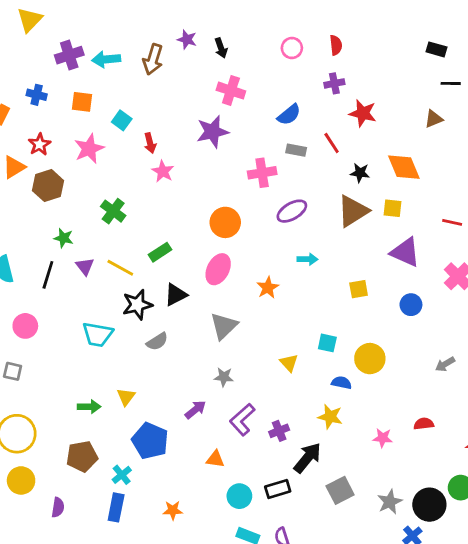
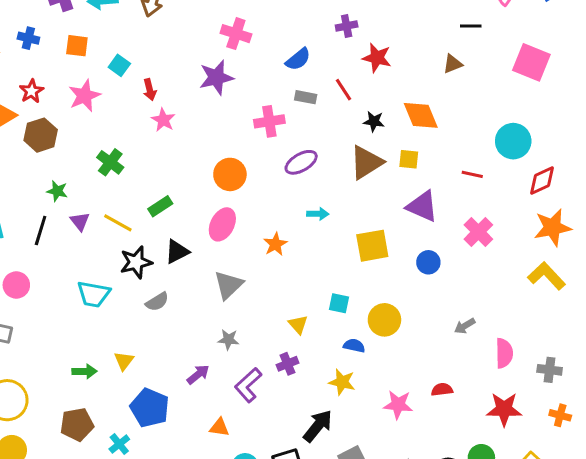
yellow square: (359, 289) -> (372, 246), size x1.6
purple cross: (279, 431) -> (287, 364), moved
pink star: (383, 438) -> (398, 405), size x1.4

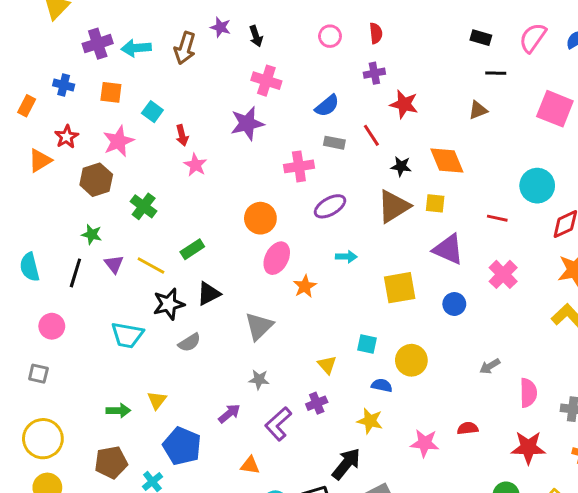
brown hexagon: (41, 135) -> (96, 180), moved
pink ellipse: (222, 224) -> (277, 258), moved

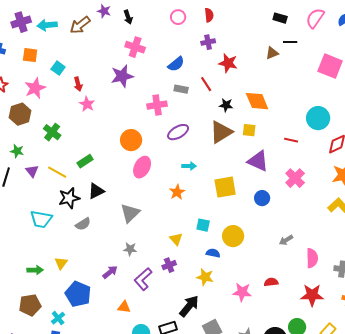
brown arrow: (185, 48) -> (80, 25), turned 35
brown triangle: (478, 110) -> (272, 53), moved
orange star: (305, 286) -> (177, 192), moved

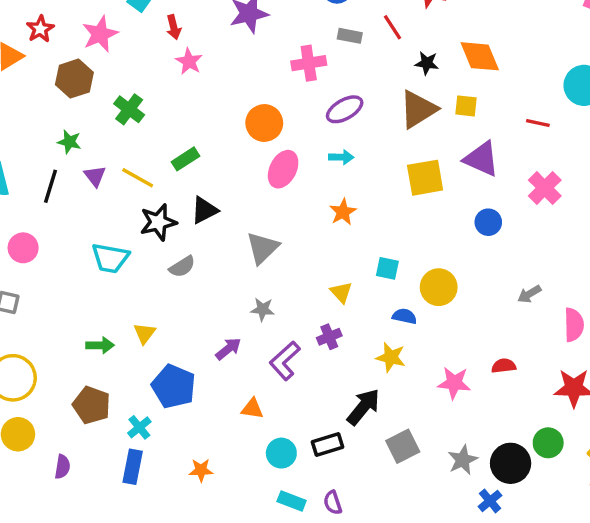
cyan arrow: (189, 166) -> (341, 157), moved
yellow square: (225, 187) -> (425, 178), moved
brown pentagon: (30, 305) -> (92, 405), turned 30

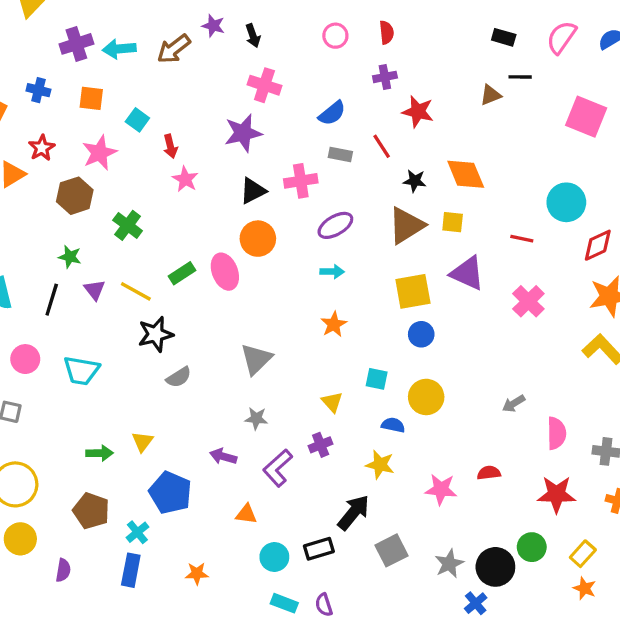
pink ellipse: (283, 169) -> (225, 272), moved, turned -48
black triangle: (204, 210) -> (253, 191), moved
blue circle: (488, 222) -> (421, 334), moved
cyan trapezoid: (110, 258) -> (81, 371), moved
purple arrow: (228, 349) -> (223, 456), turned -125

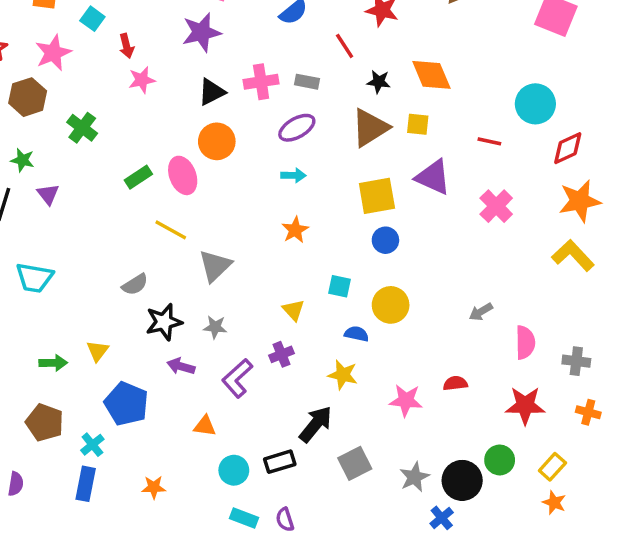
gray rectangle: (340, 154) -> (307, 82), moved
pink star: (185, 179) -> (142, 80), turned 30
yellow line: (136, 291) -> (171, 230), moved
black star: (156, 334) -> (164, 322), moved

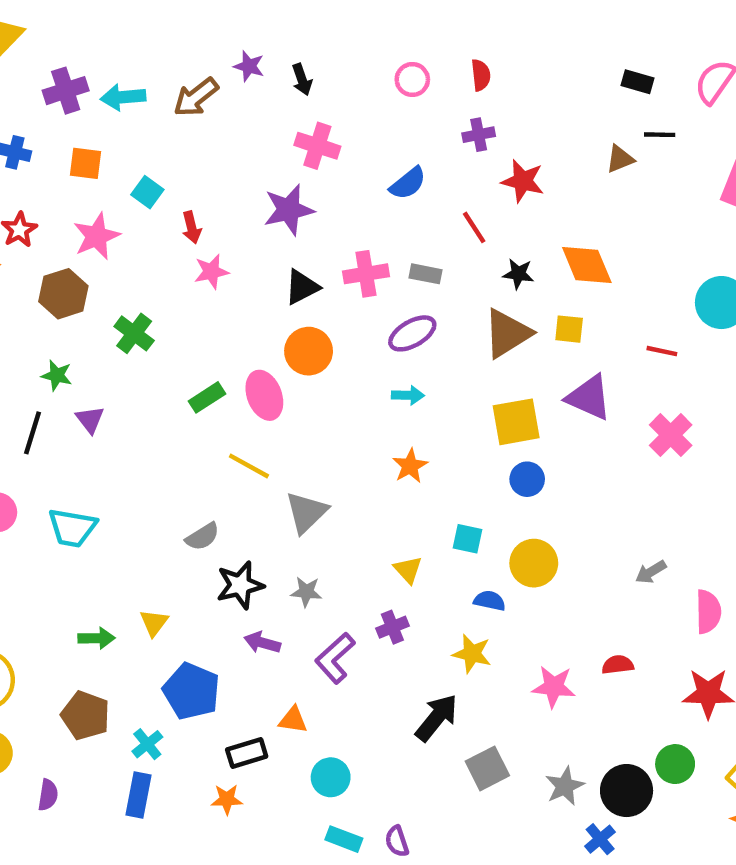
black rectangle: (280, 462) -> (247, 753), moved

